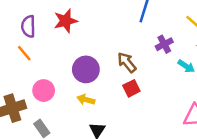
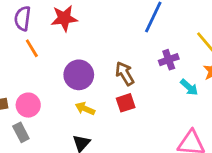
orange line: (24, 53) -> (32, 48), moved
pink circle: (44, 91) -> (28, 105), moved
yellow arrow: (86, 100) -> (85, 109), moved

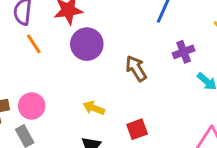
purple circle: (79, 75) -> (87, 44), moved
red square: (126, 103) -> (137, 129), moved

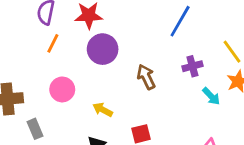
orange line: (34, 44) -> (53, 43), turned 54
pink circle: (32, 106) -> (62, 89), moved

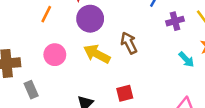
purple cross: (192, 66) -> (175, 21), moved
yellow arrow: (103, 110) -> (97, 54), moved, size x1.5

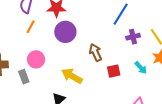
yellow arrow: (97, 54) -> (72, 76), moved
gray rectangle: (31, 90) -> (24, 77), moved
red square: (125, 93) -> (114, 71), moved

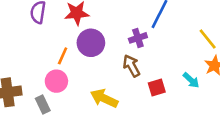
orange line: (31, 27) -> (63, 56), moved
purple cross: (133, 37) -> (138, 38), moved

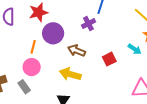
brown arrow: (132, 66) -> (76, 51), moved, turned -30

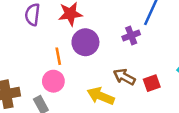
orange line: (33, 47) -> (58, 56), turned -32
brown arrow: (76, 51) -> (124, 77), moved

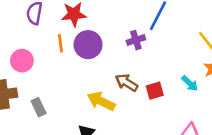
orange line: (58, 56) -> (60, 43), moved
pink circle: (53, 81) -> (22, 61), moved

